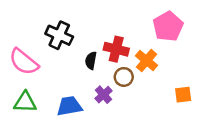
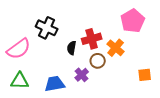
red cross: (116, 49) -> (92, 39), turned -30
pink semicircle: (24, 62) -> (19, 49), turned -75

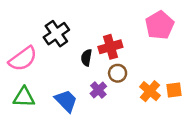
black cross: (47, 28) -> (56, 34), turned 30
orange cross: (116, 48) -> (150, 91), moved
blue trapezoid: (55, 84) -> (66, 101), turned 55

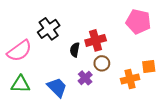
pink pentagon: (160, 25) -> (138, 22), turned -30
orange square: (174, 90) -> (149, 66), moved
orange cross: (150, 91) -> (130, 79), turned 36

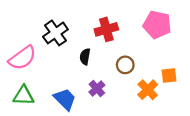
red cross: (96, 40) -> (106, 29), moved
brown circle: (102, 63) -> (125, 65), moved
orange cross: (130, 79) -> (148, 90), turned -30

